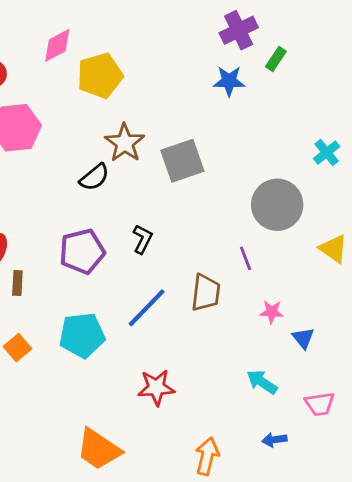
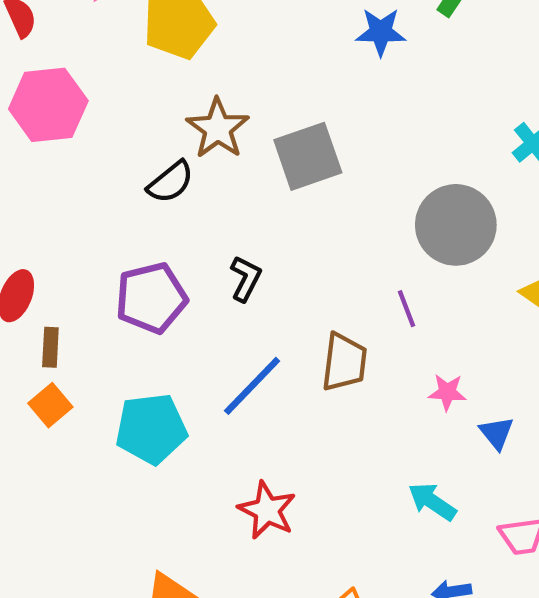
orange square: (17, 348) -> (50, 405), moved
red star: (156, 387) -> (267, 510), turned 30

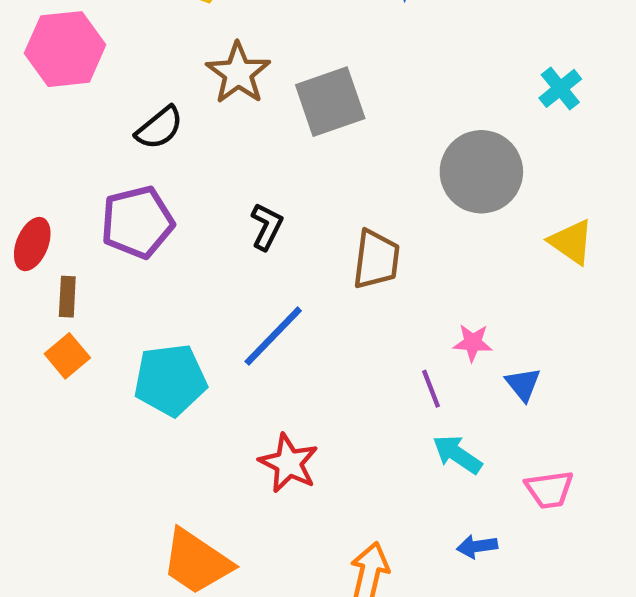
black semicircle: (171, 182) -> (159, 128), moved
purple pentagon: (151, 298) -> (137, 222), moved
purple line: (406, 309) -> (431, 389), moved
brown trapezoid: (344, 362) -> (376, 259), moved

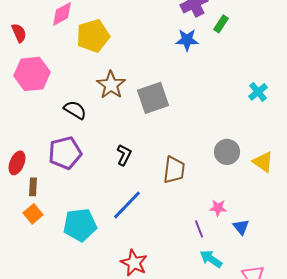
black semicircle: (159, 128) -> (75, 110), turned -110
gray circle: (481, 172) -> (227, 152), moved, size x0.7

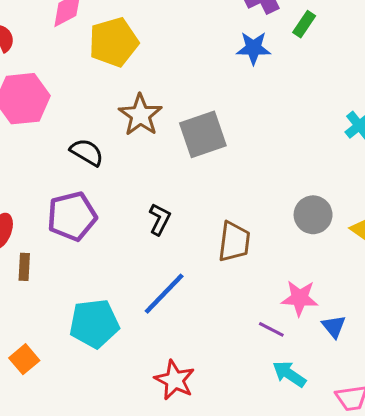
pink star: (218, 208) -> (300, 298), size x1.4
orange square: (33, 214) -> (24, 359), moved
purple line: (199, 229) -> (271, 329), turned -42

